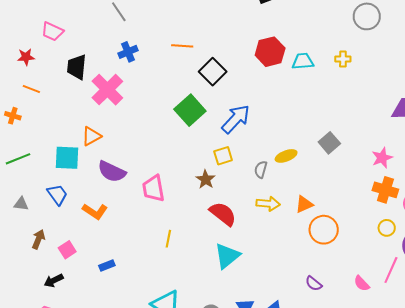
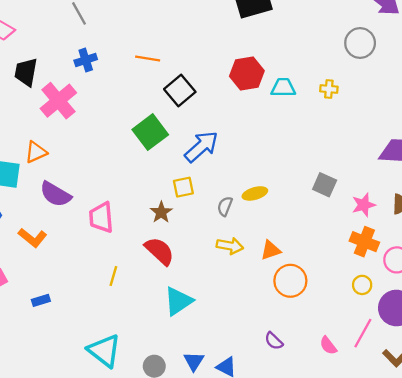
gray square: (329, 143) -> (325, 185), moved, turned -30
red semicircle: (223, 214) -> (159, 251), moved

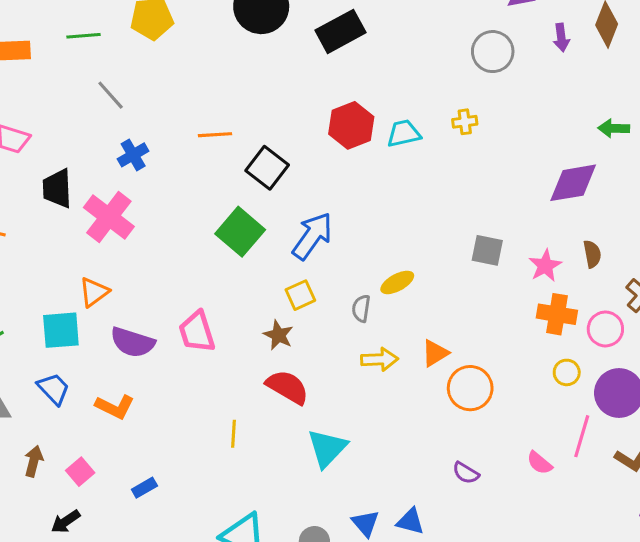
pink trapezoid: (101, 217) -> (197, 332), moved

